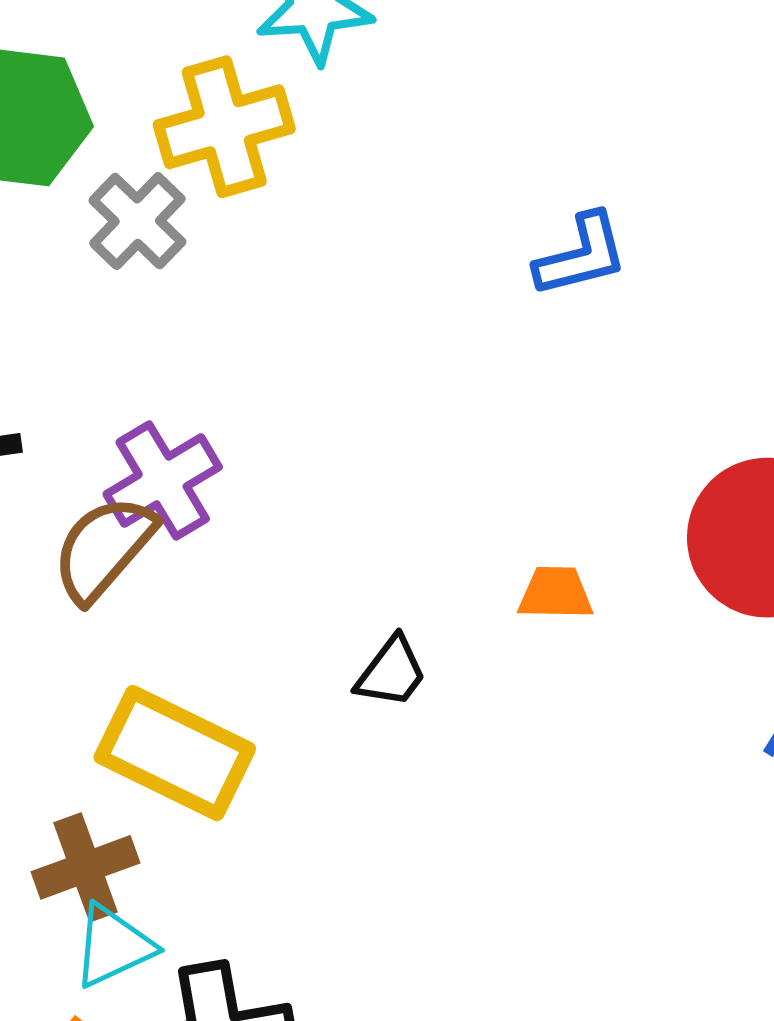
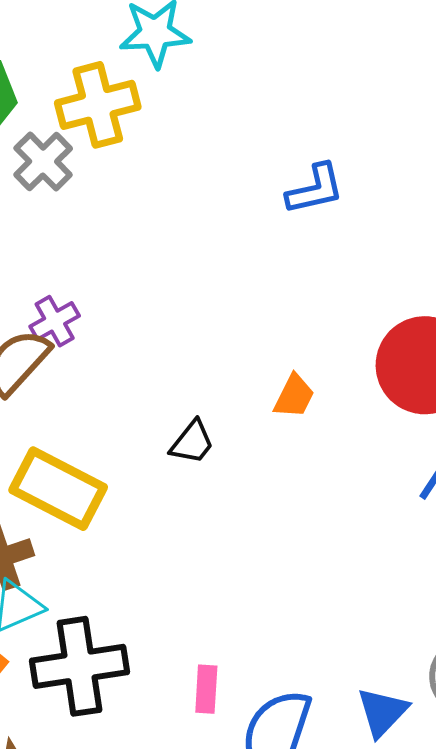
purple cross: (163, 481) -> (55, 321), size x0.7
orange trapezoid: (556, 593) -> (294, 396), turned 114

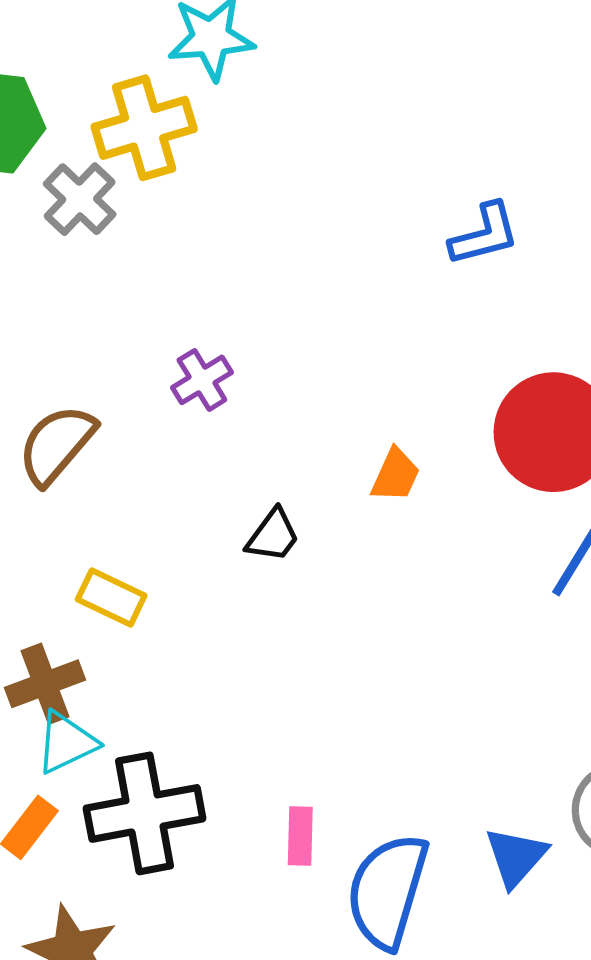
blue L-shape: (315, 189) -> (484, 234), moved
purple cross: (55, 321) -> (202, 380), moved
yellow rectangle: (58, 489) -> (111, 597), size x0.6

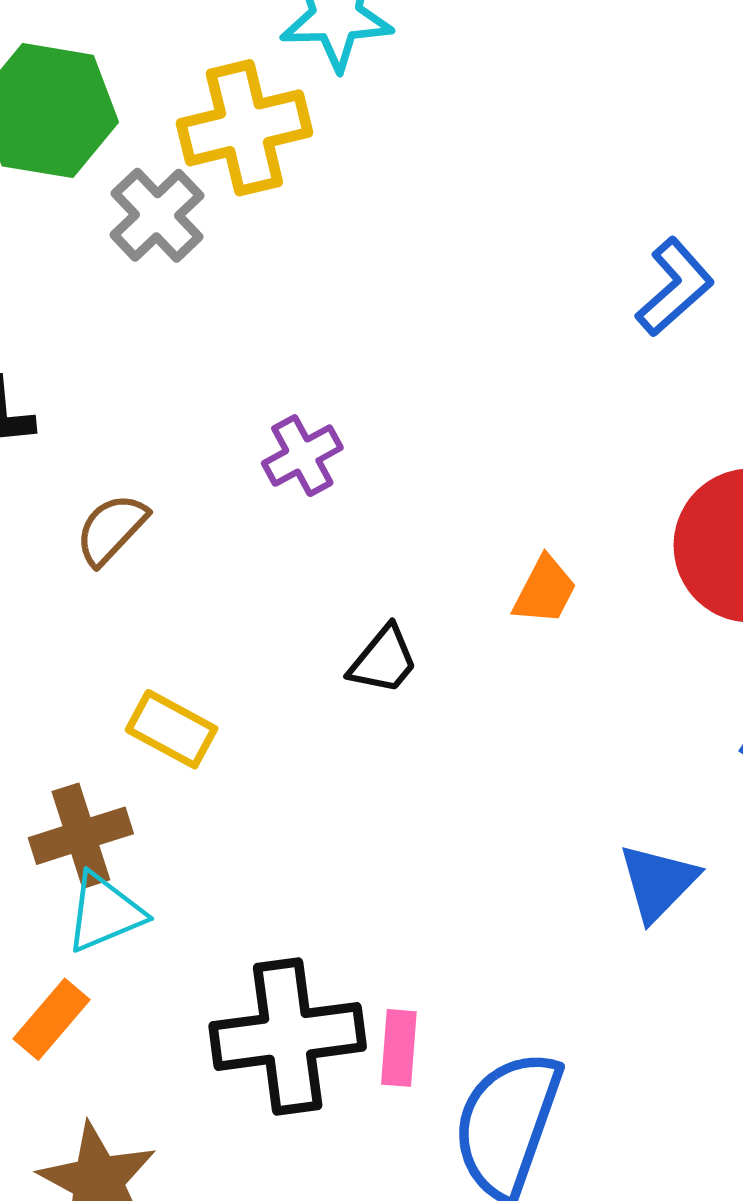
blue L-shape: (484, 234) -> (675, 287), turned -30
brown semicircle: (57, 445) -> (111, 529), size x0.7
black cross: (145, 813) -> (288, 1036), moved
blue triangle: (516, 857) -> (658, 882), moved

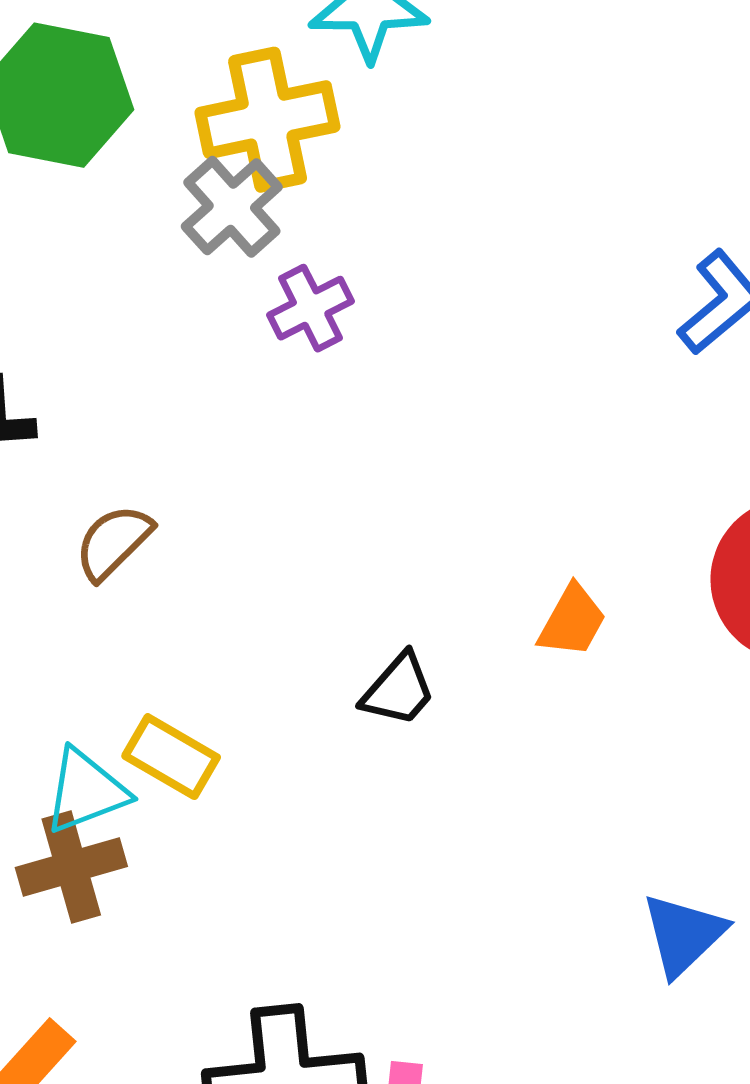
gray cross: (157, 215) -> (232, 207), moved
purple cross: (302, 456) -> (311, 308), moved
cyan triangle: (104, 913) -> (86, 791), moved

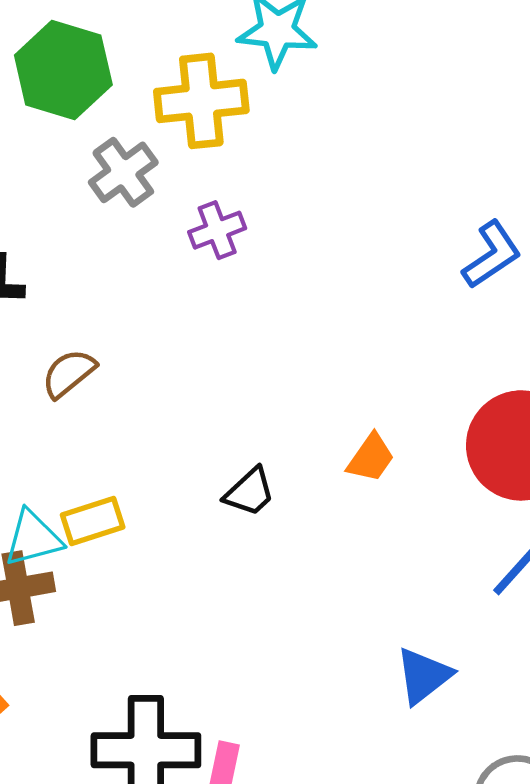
gray cross: (232, 207) -> (123, 172), moved
yellow rectangle: (171, 757) -> (93, 521), turned -54

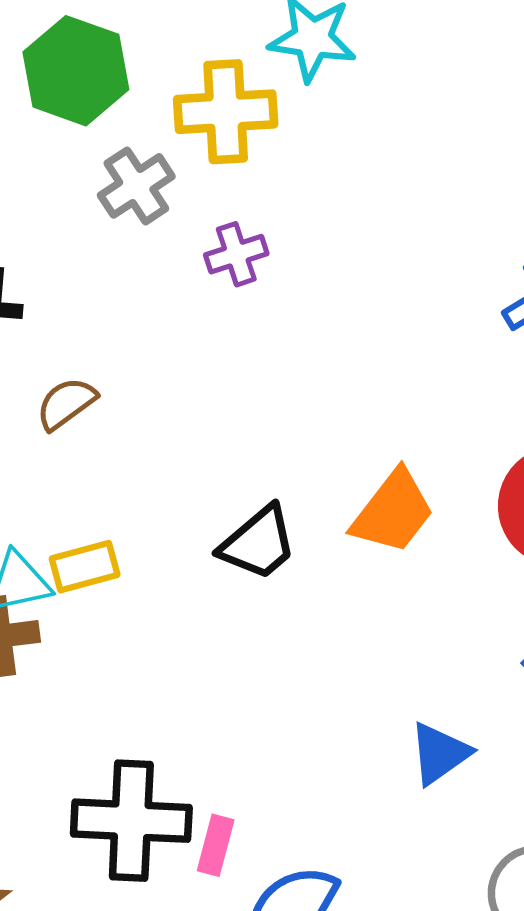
orange trapezoid: (371, 458) -> (393, 512), size x1.6
black trapezoid: (250, 492) -> (258, 543), size x1.4

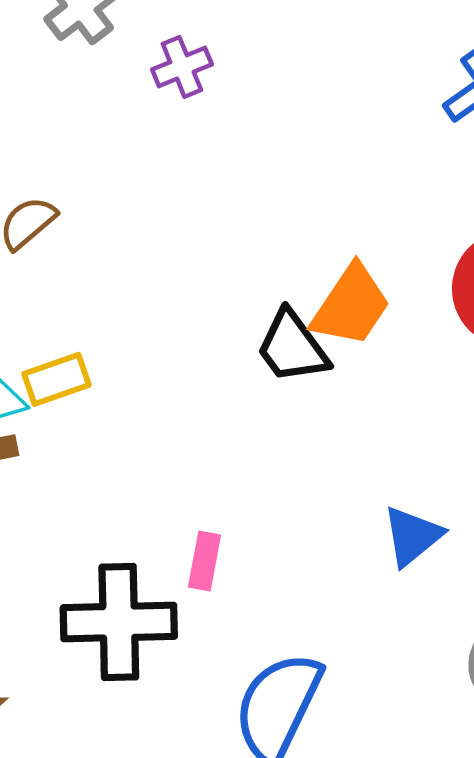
black trapezoid: (258, 543) -> (292, 347), moved, turned 98
pink rectangle: (216, 845) -> (204, 561), moved

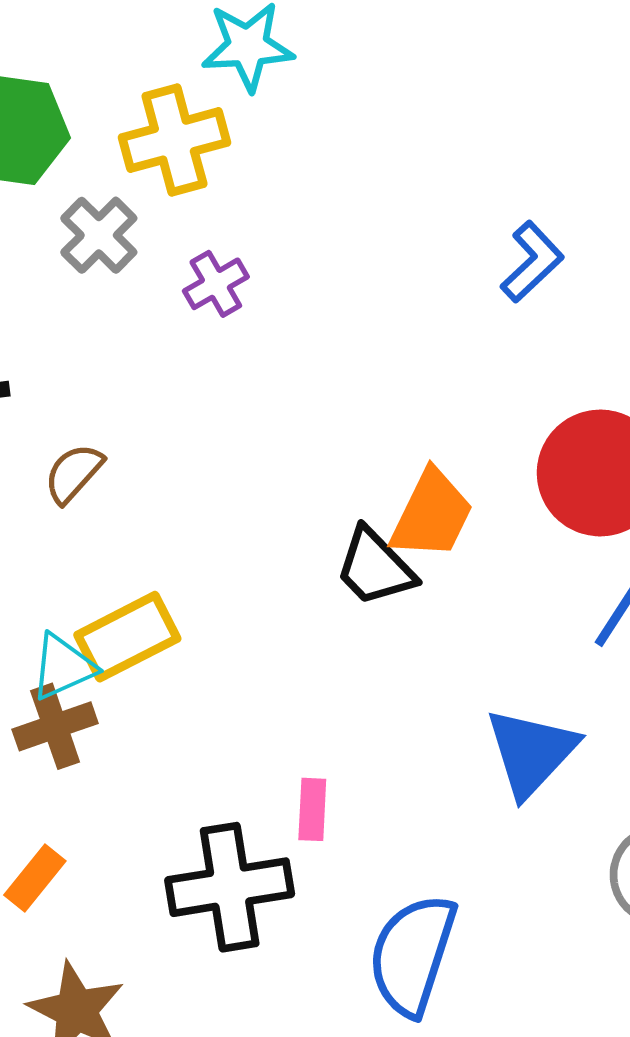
yellow rectangle: (57, 379) -> (127, 637), size x1.4
blue triangle: (412, 536) -> (531, 752), size x1.4

